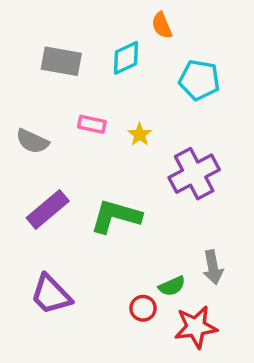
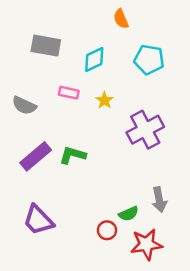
cyan diamond: (126, 58) -> (94, 60), moved
green L-shape: (116, 216) -> (73, 155), moved, size x0.7

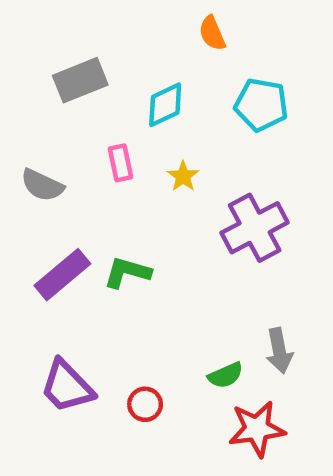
gray rectangle: (46, 46) -> (80, 80), turned -32
pink rectangle: (69, 93) -> (120, 163), turned 66
red circle: (107, 230) -> (145, 404), moved

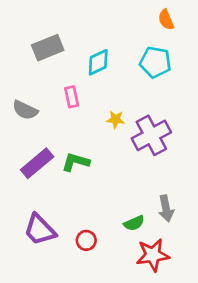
orange semicircle: (212, 33) -> (166, 20), moved
yellow star: (183, 176) -> (115, 119), moved, turned -30

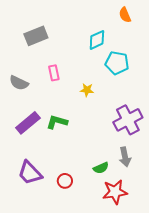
cyan diamond: (98, 62) -> (97, 40), moved
cyan pentagon: (155, 62) -> (117, 63), moved
purple cross: (151, 135) -> (128, 120), moved

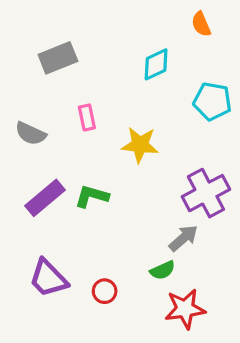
cyan pentagon: (117, 63) -> (212, 101), moved
yellow star: (87, 90) -> (140, 145), size x1.6
gray arrow: (125, 157) -> (183, 238), moved, turned -120

